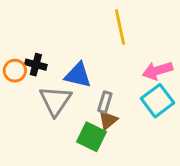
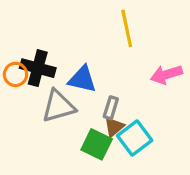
black cross: (36, 65) -> (38, 68), size x1.5
gray triangle: (55, 101) -> (58, 106), turned 40
cyan square: (158, 101) -> (135, 138), moved

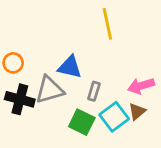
black cross: (38, 68) -> (20, 99), moved
pink arrow: (166, 74) -> (141, 86), moved
brown triangle: (114, 127) -> (137, 111), moved

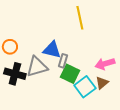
gray rectangle: (94, 91) -> (63, 61), moved
green square: (82, 122) -> (70, 74), moved

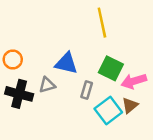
gray rectangle: (63, 61) -> (87, 90), moved
gray triangle: (37, 67) -> (47, 85), size x0.6
green square: (70, 74) -> (111, 68), moved

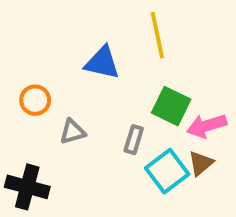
orange circle: (13, 60) -> (35, 100), moved
blue triangle: (66, 63) -> (102, 63), moved
black cross: (19, 94) -> (27, 187), moved

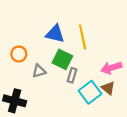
yellow line: (157, 35) -> (83, 37), moved
green square: (171, 106) -> (62, 59), moved
brown triangle: (201, 163) -> (108, 88), turned -40

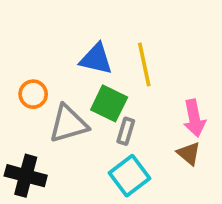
pink arrow: (111, 68) -> (194, 118), turned -84
gray triangle: (39, 71) -> (68, 124), size x1.6
cyan square: (90, 92) -> (129, 176), moved

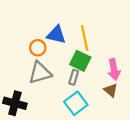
orange circle: (33, 94) -> (38, 48), moved
green square: (109, 103) -> (80, 61), moved

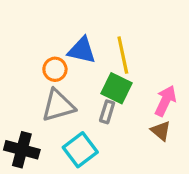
pink arrow: (114, 70) -> (165, 101), turned -144
cyan square: (76, 103) -> (80, 150), moved

